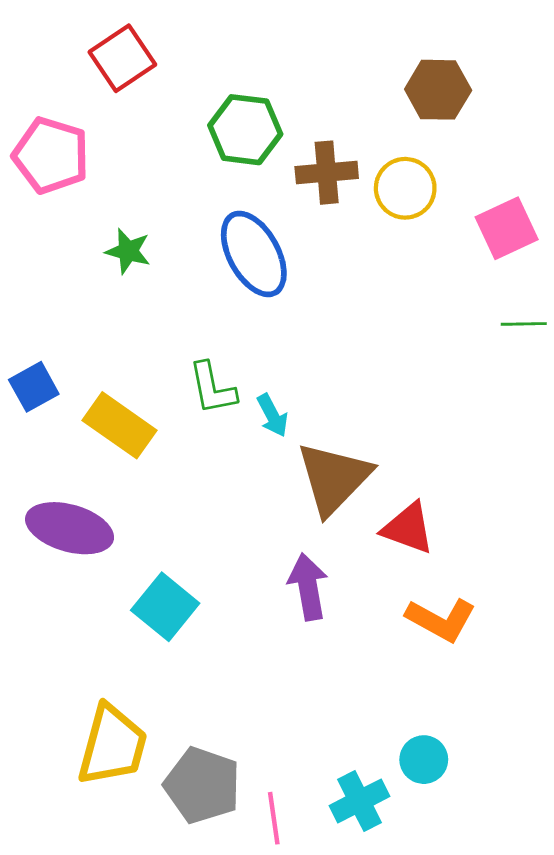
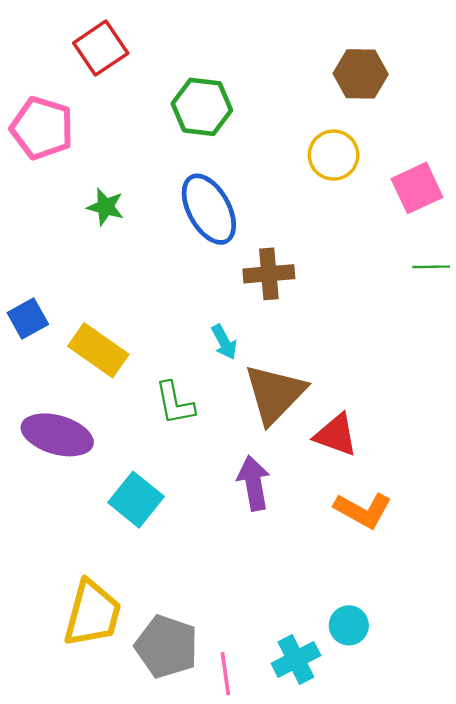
brown cross: (327, 173) -> (269, 274), moved
green L-shape: (212, 388) -> (175, 403), moved

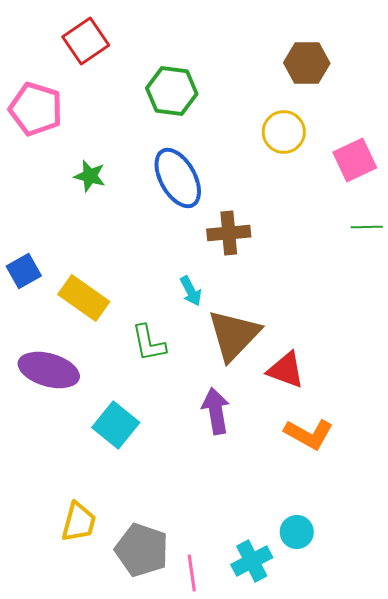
yellow trapezoid: (92, 614) -> (79, 522), size x0.7

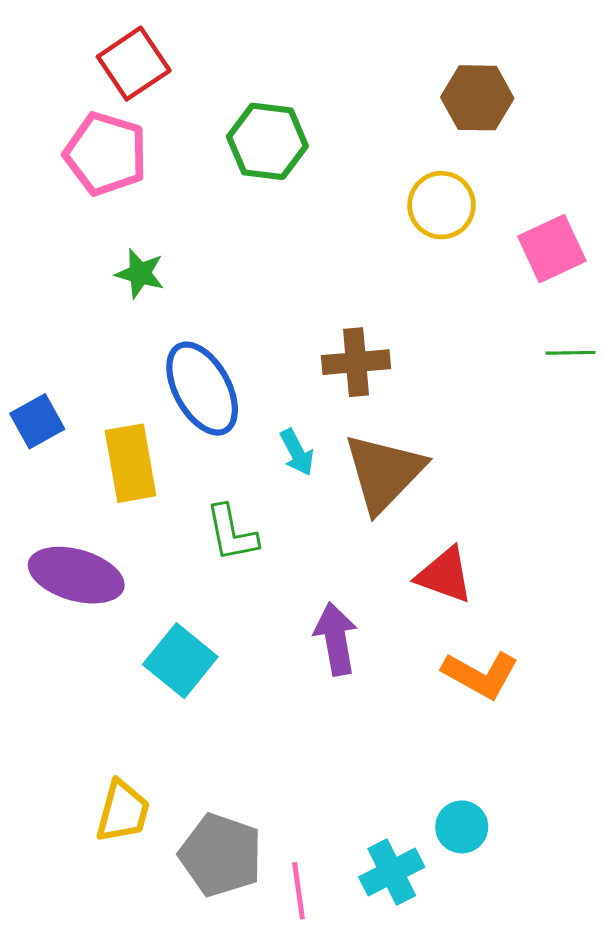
pink pentagon: (36, 109) -> (106, 154), moved
blue ellipse: (178, 178) -> (202, 389), moved
yellow rectangle: (84, 298) -> (131, 463), turned 45
brown triangle: (234, 335) -> (384, 472), moved

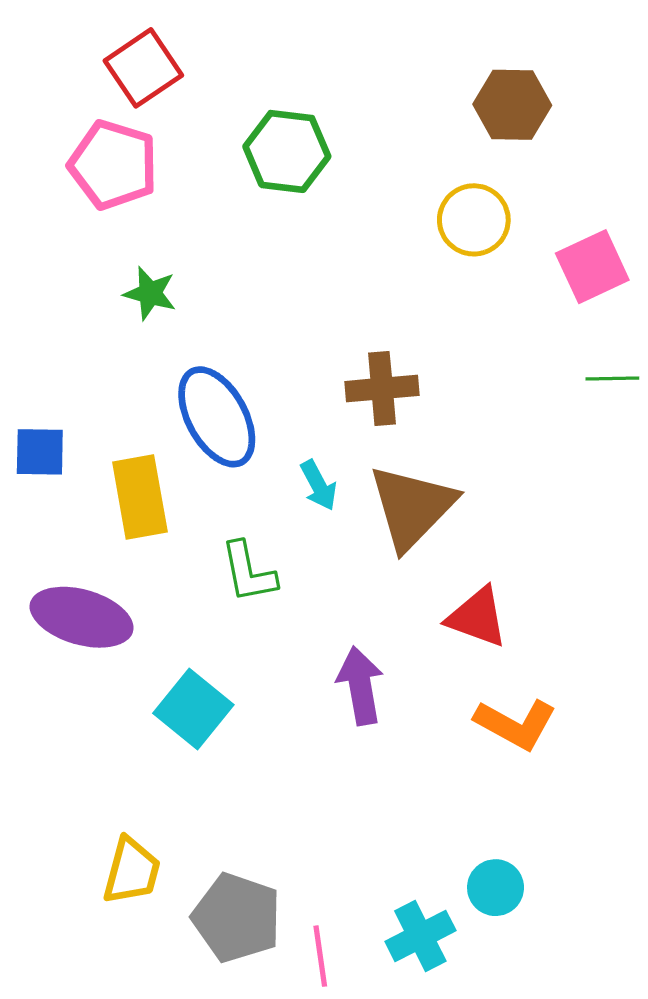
blue square: (37, 421) -> (40, 452), turned 30

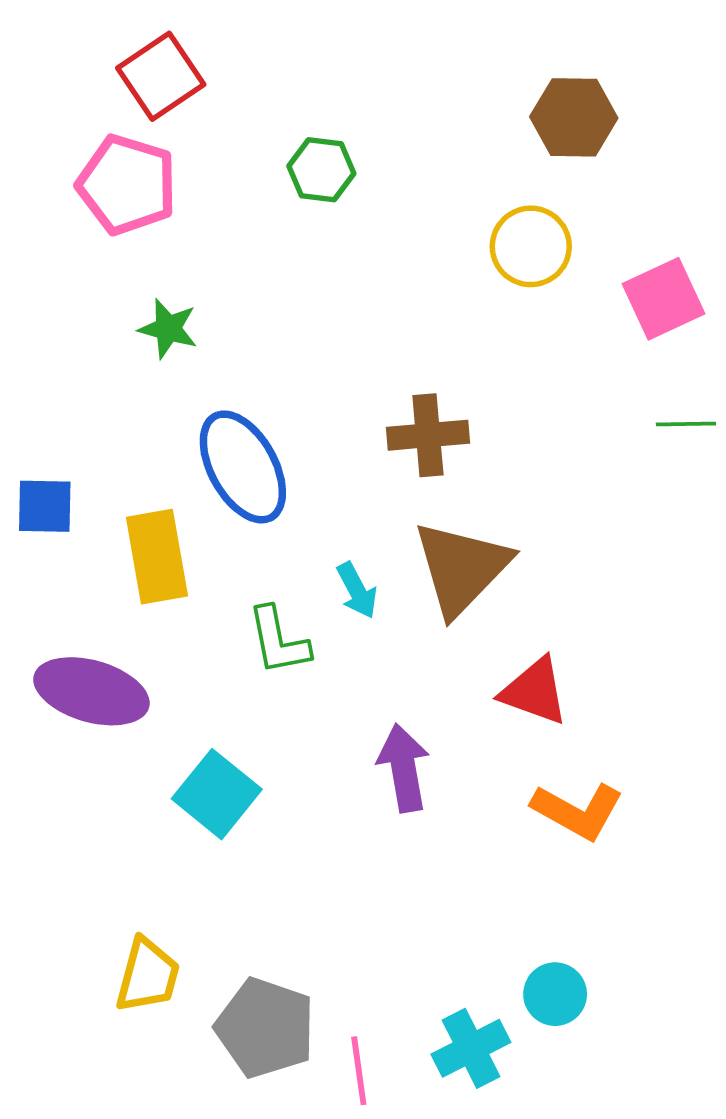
green hexagon: (287, 151) -> (321, 170), size x0.7
cyan arrow: (319, 485) -> (357, 590), moved

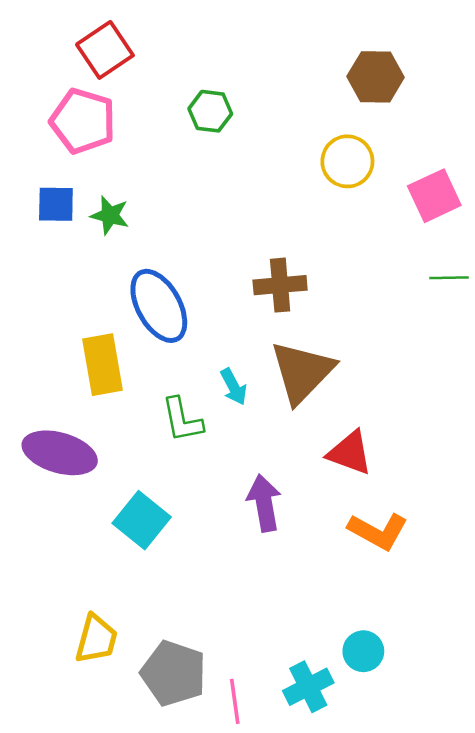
blue square: (45, 506) -> (56, 204), moved

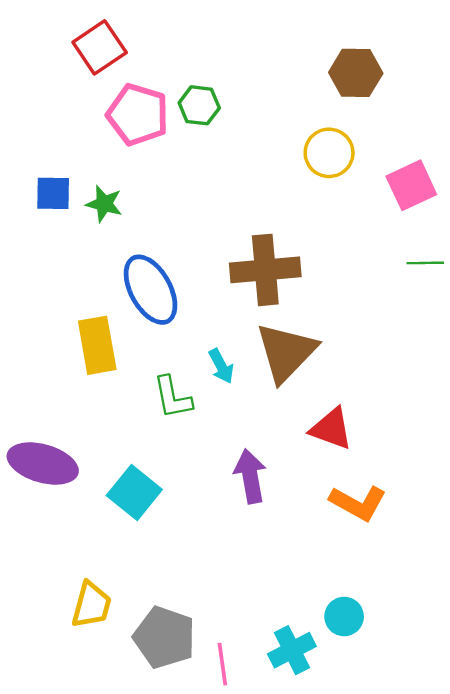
pink pentagon: (83, 121) -> (138, 115), moved
brown cross: (280, 285) -> (265, 270), size x1.4
purple ellipse: (60, 453) -> (43, 463), moved

